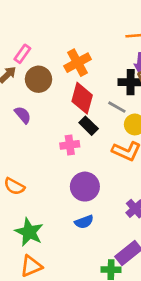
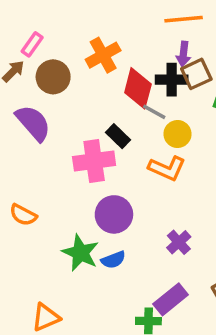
red diamond: (82, 98) -> (138, 88), moved
purple semicircle: (23, 115) -> (33, 123), size x1.6
pink cross: (70, 145) -> (94, 161), size x1.6
green star: (29, 232) -> (81, 253), moved

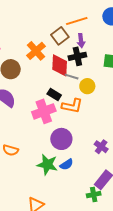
brown square: (196, 74) -> (60, 36), moved
orange L-shape: (167, 168) -> (72, 106), moved

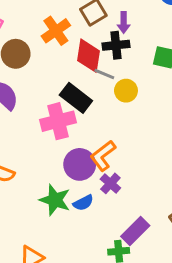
black rectangle: (54, 95) -> (76, 98), size x1.5
orange L-shape: (72, 106) -> (103, 156), moved, turned 125
purple cross: (101, 147) -> (110, 183), moved

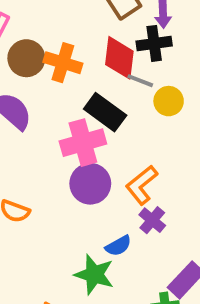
orange cross: (56, 31) -> (63, 63), moved, turned -36
purple circle: (80, 164) -> (90, 184), moved
green star: (55, 200) -> (94, 274), moved

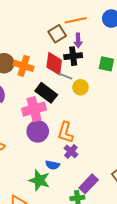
orange L-shape: (142, 185) -> (65, 132), turned -35
blue semicircle: (118, 246) -> (52, 165), turned 40

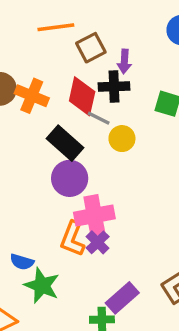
orange line: (76, 20) -> (56, 27), moved
pink cross: (34, 109) -> (94, 215), moved
purple circle: (38, 131) -> (70, 178), moved
orange L-shape: (65, 132) -> (72, 239), moved
blue semicircle: (52, 165) -> (22, 262), moved

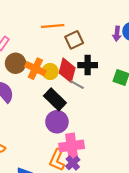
purple arrow: (124, 61) -> (117, 34), moved
yellow circle: (122, 139) -> (50, 71), moved

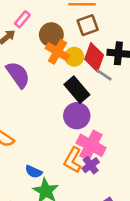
brown square: (74, 40) -> (88, 25), moved
brown circle: (16, 63) -> (51, 35), moved
pink cross: (72, 146) -> (91, 145), turned 30

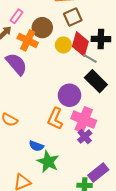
orange cross: (58, 52) -> (28, 40), moved
black rectangle: (77, 90) -> (96, 81), moved
orange L-shape: (73, 160) -> (55, 119), moved

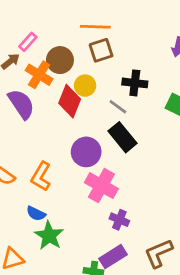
red diamond: (80, 44) -> (70, 101), moved
orange L-shape: (55, 119) -> (41, 176), moved
purple cross: (85, 137) -> (119, 220), moved, turned -32

